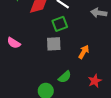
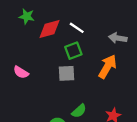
orange arrow: (84, 52) -> (107, 67), moved, size x1.5

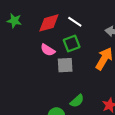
green star: (27, 16) -> (14, 21), moved
pink semicircle: (21, 72) -> (48, 50), moved

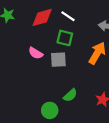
green square: (72, 43) -> (65, 38), turned 35
pink semicircle: (48, 50) -> (36, 53), moved

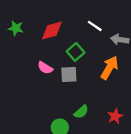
white line: (68, 16) -> (95, 26), moved
green square: (65, 38) -> (76, 52), turned 35

